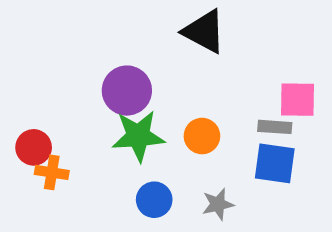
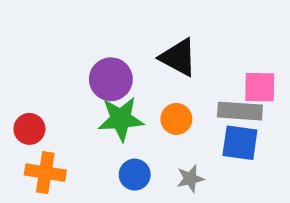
black triangle: (204, 31) -> (178, 57), moved
gray rectangle: (275, 127) -> (240, 111), size x1.5
orange cross: (52, 172) -> (45, 173), moved, size x1.4

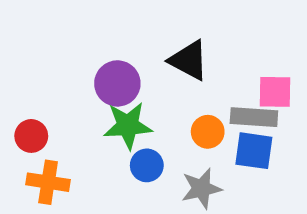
orange circle: (176, 119) -> (208, 132), moved
blue circle: (135, 175) -> (147, 165), moved
gray star: (190, 179) -> (201, 188), size x1.4

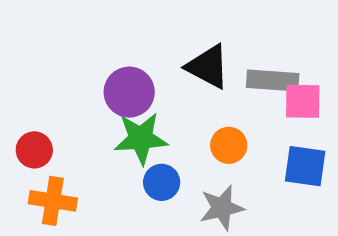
gray rectangle: (254, 117) -> (273, 81), moved
blue square: (254, 151) -> (305, 166), moved

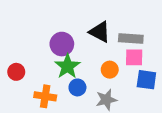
pink square: (303, 101) -> (134, 57), moved
green star: (141, 138) -> (67, 66), turned -30
orange cross: (53, 201) -> (45, 96), moved

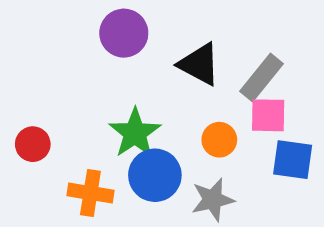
gray rectangle: (131, 38) -> (261, 78), turned -55
purple circle: (62, 44) -> (124, 33), moved
blue circle: (77, 87) -> (155, 175), size x1.5

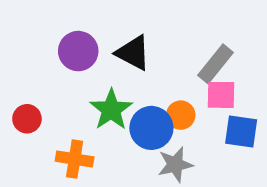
purple circle: (124, 33) -> (78, 51), moved
black triangle: (199, 64) -> (133, 53), moved
blue circle: (155, 175) -> (151, 128), moved

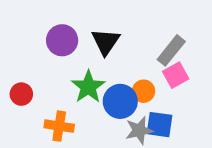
black triangle: (133, 53) -> (106, 42), turned 36
pink square: (221, 95) -> (176, 75), turned -30
blue square: (241, 132) -> (160, 125), moved

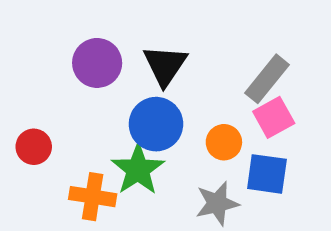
green star: (88, 87) -> (138, 169), moved
blue circle: (120, 101) -> (156, 124), moved
blue square: (160, 125) -> (267, 174), moved

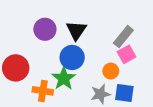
orange circle: (224, 142) -> (111, 71), moved
red circle: (34, 147) -> (16, 68), size x1.6
blue square: (267, 174) -> (124, 93), moved

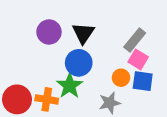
pink square: (126, 54) -> (138, 59), turned -30
red circle: (16, 68) -> (17, 99), moved
blue square: (124, 93) -> (143, 81), moved

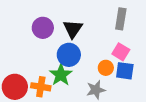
gray rectangle: (135, 40) -> (121, 19), moved, turned -30

